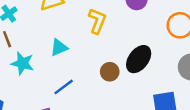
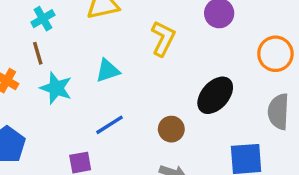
brown circle: (110, 72) -> (171, 129), moved

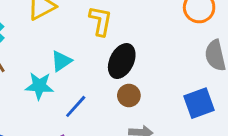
cyan star: (56, 88) -> (39, 86), moved
black ellipse: (215, 95) -> (122, 61), moved

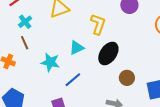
cyan triangle: (61, 61) -> (77, 48), moved
brown circle: (129, 96) -> (127, 78), moved

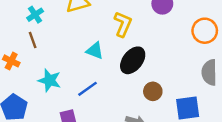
cyan triangle: (77, 48) -> (95, 51), turned 42
cyan star: (50, 62) -> (49, 80), moved

